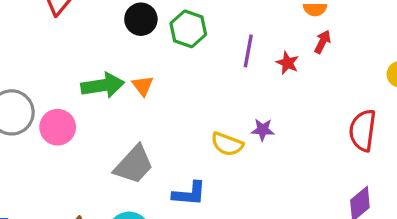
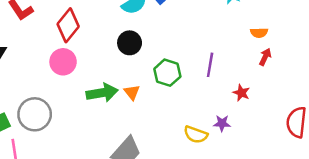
green hexagon: (188, 29) -> (167, 73), moved
red star: (288, 63) -> (241, 93), moved
pink circle: (58, 127) -> (63, 62), moved

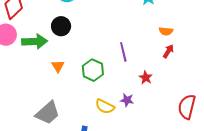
purple line: (210, 65) -> (123, 52), turned -30
green hexagon: (167, 73) -> (93, 70), moved
green arrow: (102, 93) -> (35, 41), moved

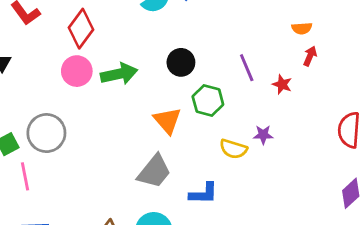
black circle: (61, 26) -> (181, 62), moved
orange triangle: (58, 66) -> (167, 121), moved, size x1.5
red star: (146, 78) -> (282, 84), moved

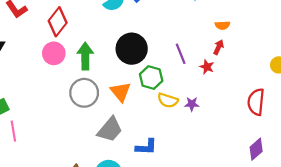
red arrow: (310, 56) -> (219, 47), moved
black circle: (181, 62) -> (132, 49), size x1.5
green arrow: (119, 74) -> (85, 56), turned -80
gray circle: (46, 133) -> (84, 93), moved
yellow semicircle: (233, 149) -> (168, 100), moved

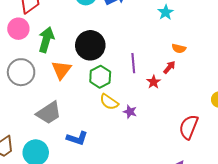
orange triangle: (121, 92) -> (61, 70), moved
gray circle: (84, 93) -> (21, 72), moved

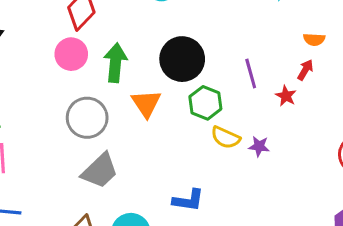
gray trapezoid: (49, 113) -> (100, 171), moved

